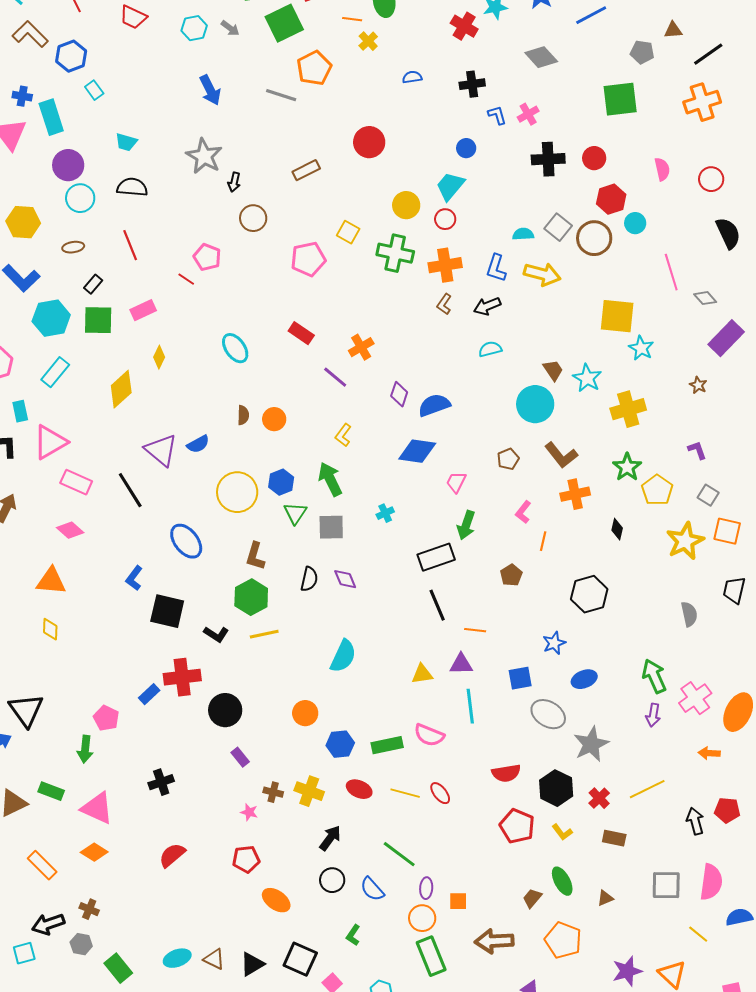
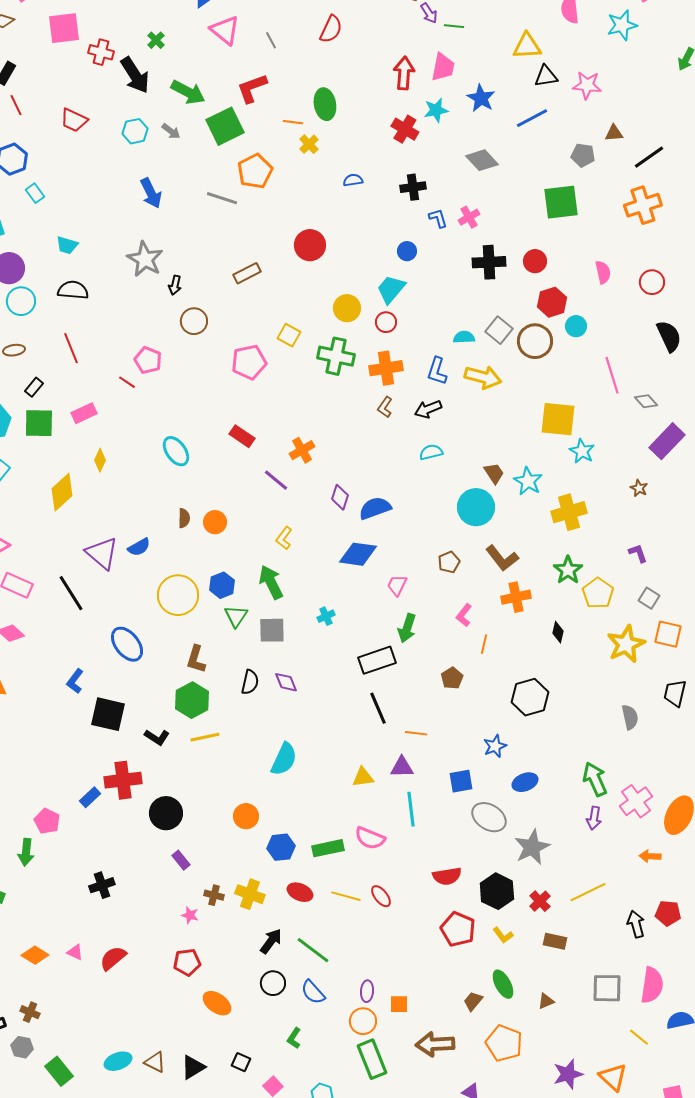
pink triangle: (97, 808) -> (75, 952), moved, size x0.5
green line: (399, 854) -> (313, 950), moved
black square: (300, 959) -> (241, 1062), size x0.6

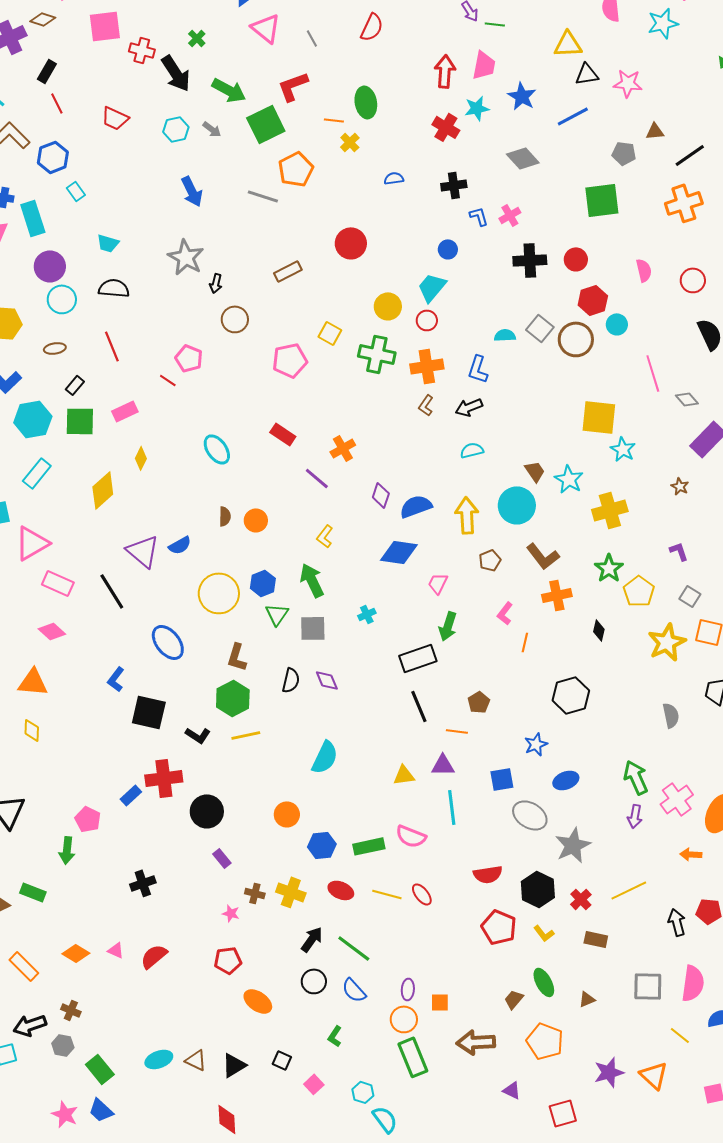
yellow arrow: (483, 377) -> (467, 515), moved, turned -108
brown pentagon: (452, 678) -> (479, 702), moved

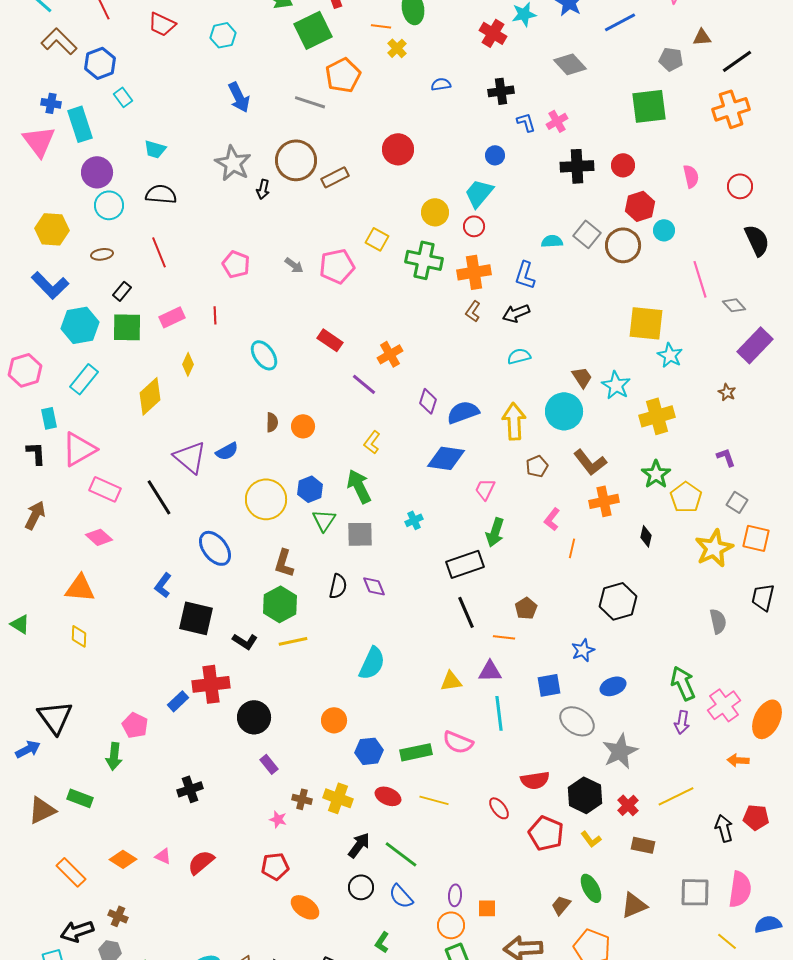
gray arrow: (212, 129) -> (294, 265), moved
brown circle: (235, 319) -> (296, 160), moved, size x1.5
red line: (168, 380) -> (215, 315), moved, turned 54
red ellipse: (422, 894) -> (499, 808), moved
brown triangle: (587, 999) -> (634, 905), size x1.6

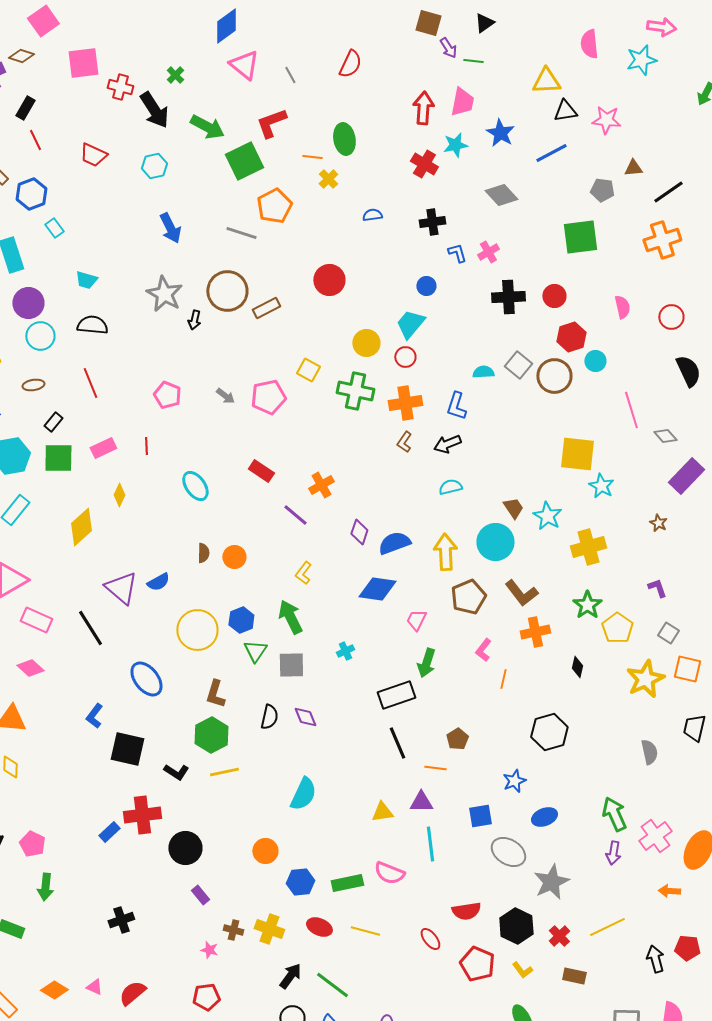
brown pentagon: (537, 466) -> (468, 597), size x1.6
pink pentagon: (135, 725) -> (32, 844), moved

